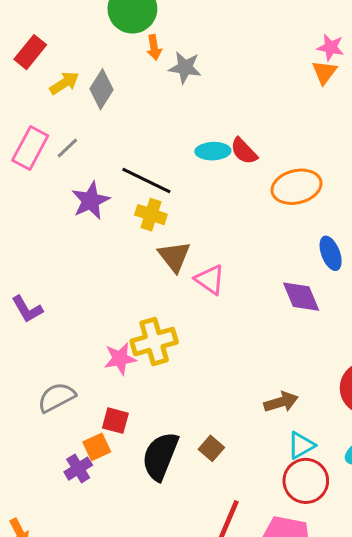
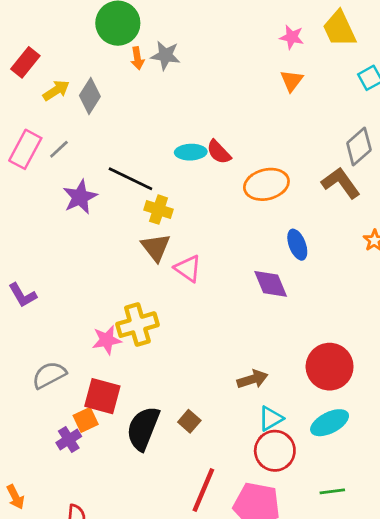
pink star: (331, 47) -> (292, 37), moved
gray star: (185, 68) -> (166, 55), moved
yellow cross: (151, 215) -> (158, 210), moved
red square: (115, 421) -> (102, 396), size x1.5

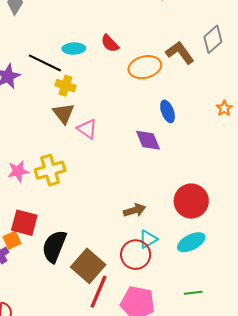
cyan ellipse: (191, 152) -> (74, 49), moved
brown L-shape: (341, 183) -> (180, 53), moved
pink star: (107, 340) -> (18, 171), moved
brown square: (189, 421) -> (88, 266), moved, size x2.0
red circle: (275, 451) -> (136, 255), moved

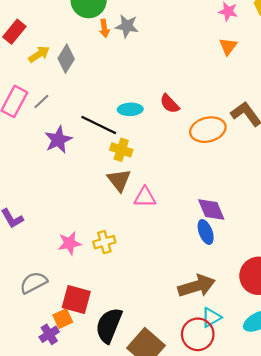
blue ellipse: (168, 111) -> (206, 232), moved
pink triangle: (87, 129) -> (145, 197), turned -35
yellow cross: (50, 170) -> (104, 242), size x0.7
brown arrow: (135, 210) -> (197, 286), size x1.5

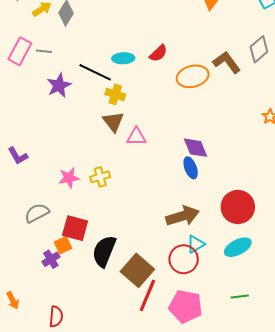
gray line: (41, 101) -> (44, 51), turned 49
red semicircle: (170, 104) -> (158, 53), turned -90

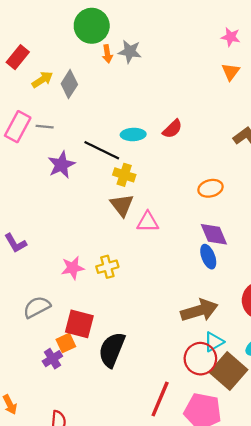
orange ellipse: (193, 76) -> (210, 188), moved, size x0.7
brown square: (137, 270) -> (228, 371), moved

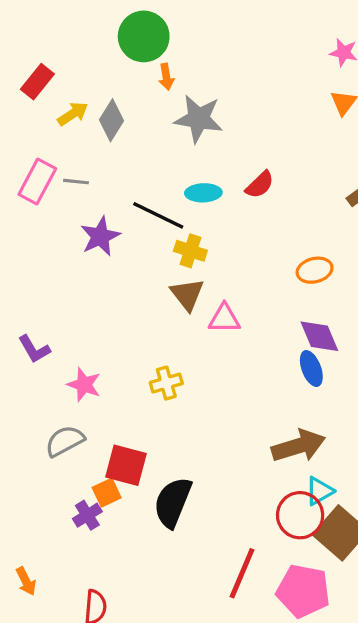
gray star: (130, 52) -> (199, 119), moved, size x1.4
pink star: (73, 268) -> (84, 385), moved, turned 30

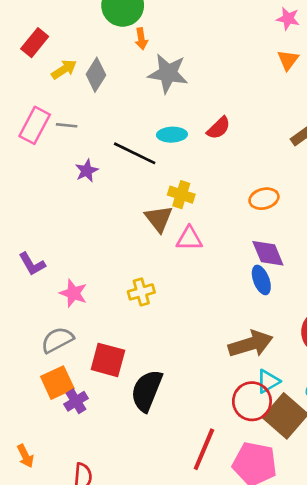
purple star: (100, 236) -> (87, 171), size x0.7
yellow cross: (190, 251) -> (181, 195), moved
orange square: (107, 493) -> (57, 383), moved, size x1.4

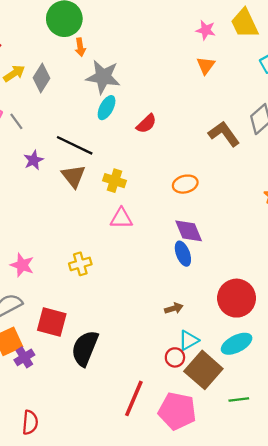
gray line: (67, 125) -> (16, 121), turned 48
cyan ellipse: (172, 135) -> (107, 108), moved, turned -60
brown triangle: (159, 219) -> (73, 176), moved
brown arrow: (251, 344) -> (174, 308), size x0.5
red circle: (252, 401) -> (175, 357), size x0.6

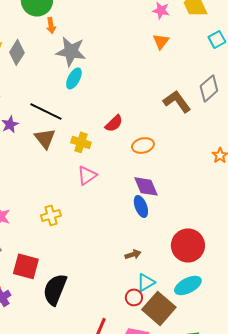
red semicircle: (146, 124) -> (114, 123), moved
pink triangle: (121, 218) -> (87, 175), turned -35

